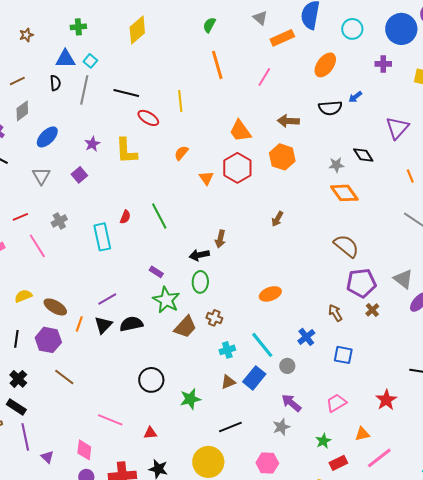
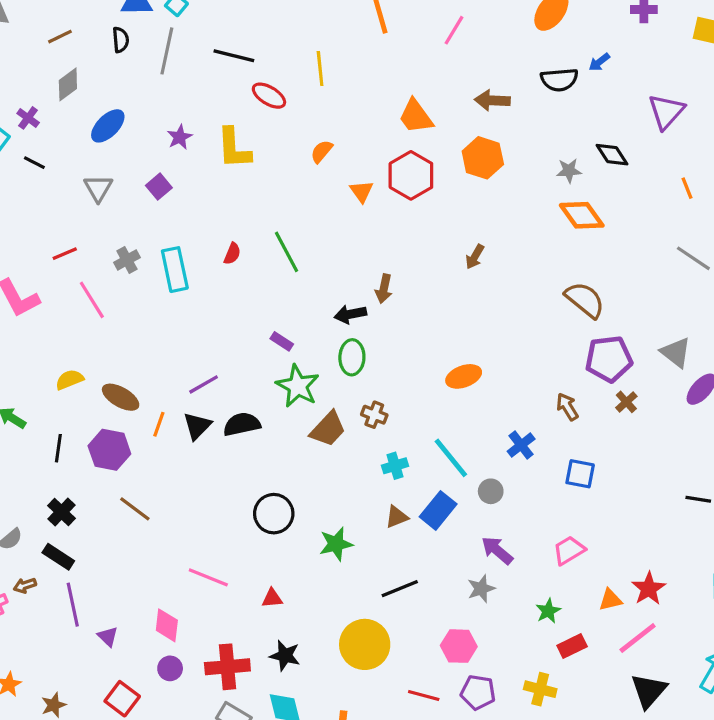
cyan rectangle: (102, 237) -> (175, 270), moved
red star: (386, 400) -> (649, 589), moved

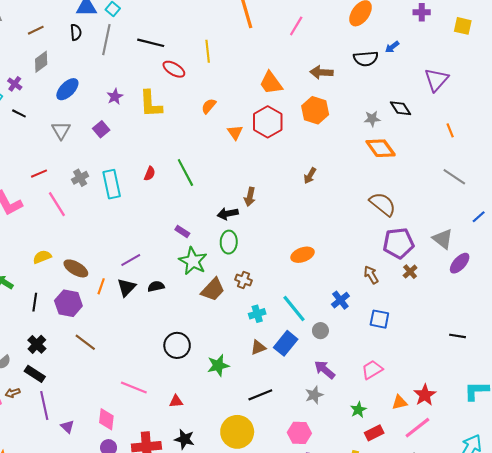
black semicircle: (242, 424) -> (156, 286), size x0.7

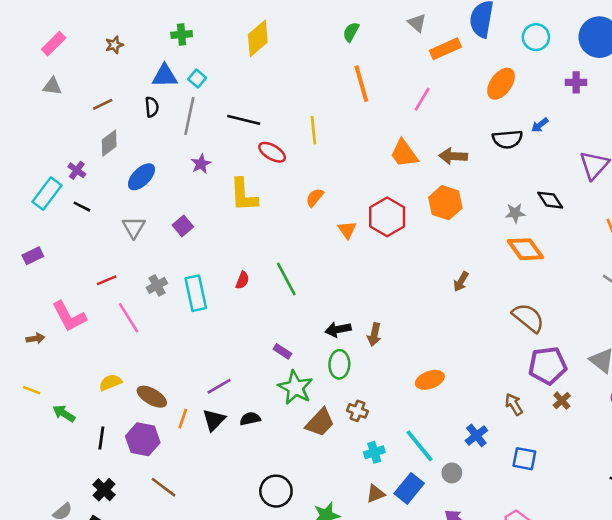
orange trapezoid: (271, 83) -> (404, 154), moved
purple star: (115, 97) -> (201, 164), moved
brown arrow: (310, 176) -> (461, 282), moved
brown arrow: (250, 197) -> (374, 335), moved

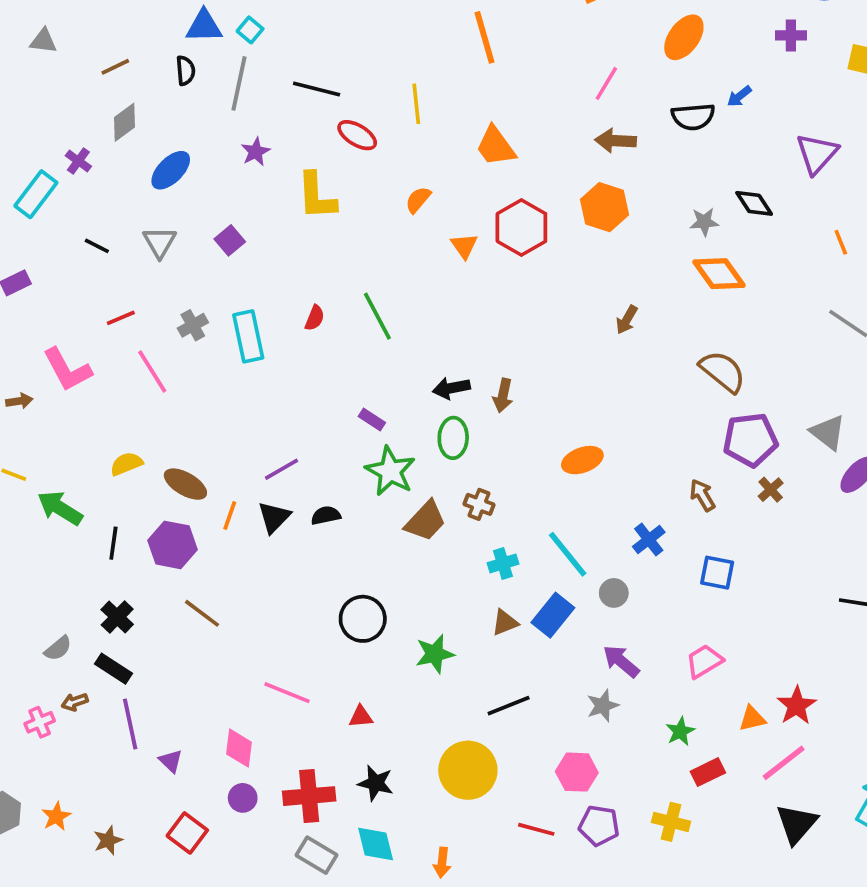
pink line: (422, 99) -> (606, 83), moved
orange trapezoid: (404, 154) -> (496, 146), moved
black line: (82, 207) -> (97, 246), moved
green arrow: (64, 413) -> (60, 508), size x1.4

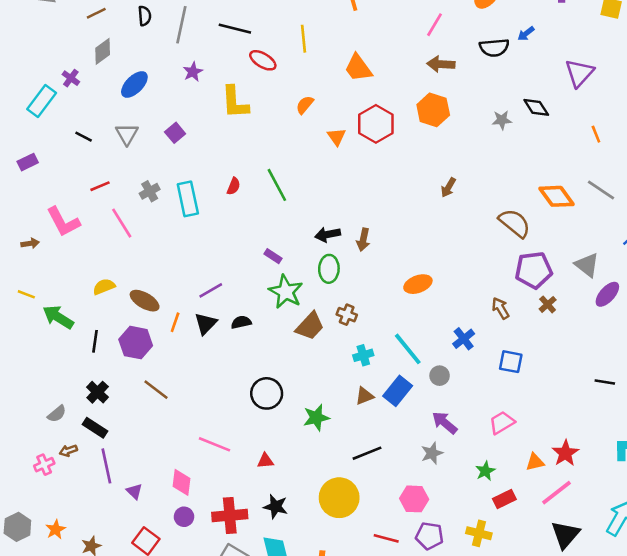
orange diamond: (719, 274) -> (557, 196), moved

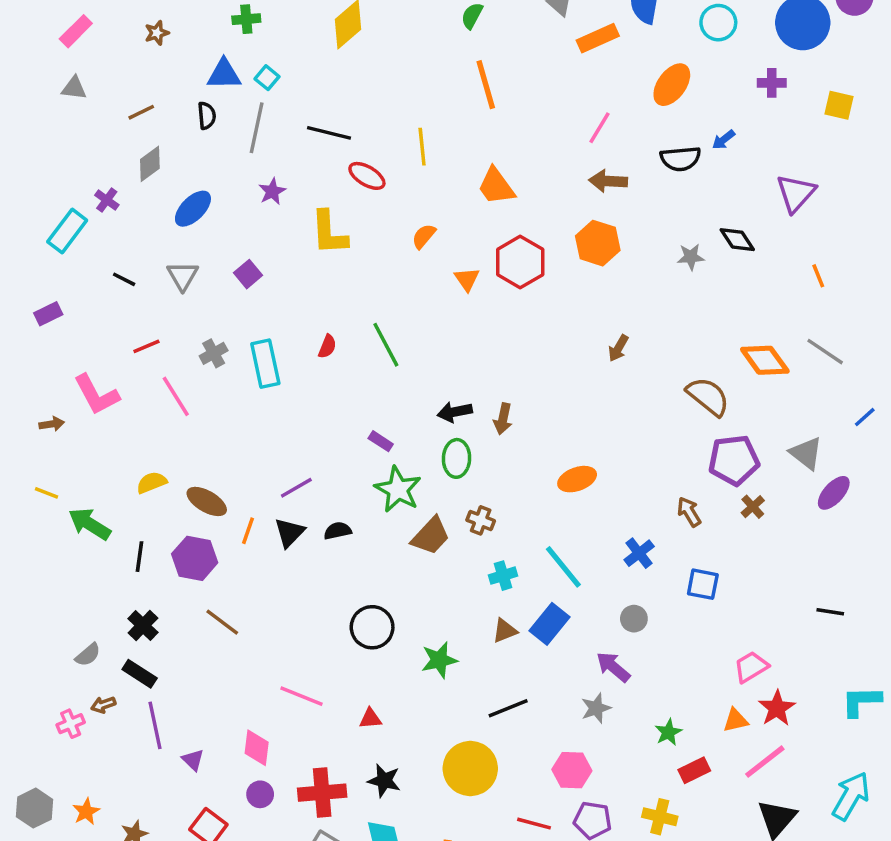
gray circle: (440, 376) -> (634, 619), moved
pink trapezoid: (502, 423) -> (751, 667), moved

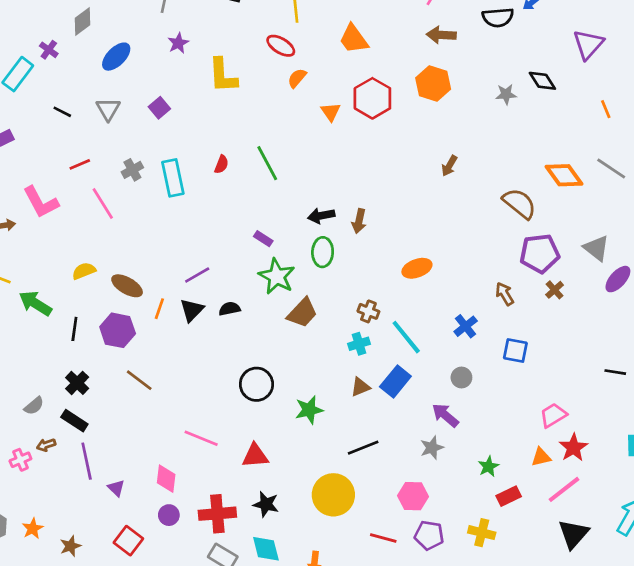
red ellipse: (367, 176) -> (281, 46), moved
brown cross: (481, 520) -> (368, 311), moved
red triangle: (370, 719) -> (255, 456), size x1.5

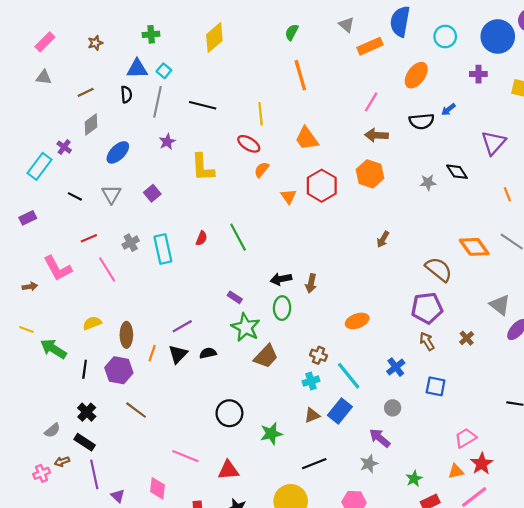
purple pentagon: (540, 253) -> (427, 308), moved
brown ellipse: (127, 286) -> (126, 335), turned 60

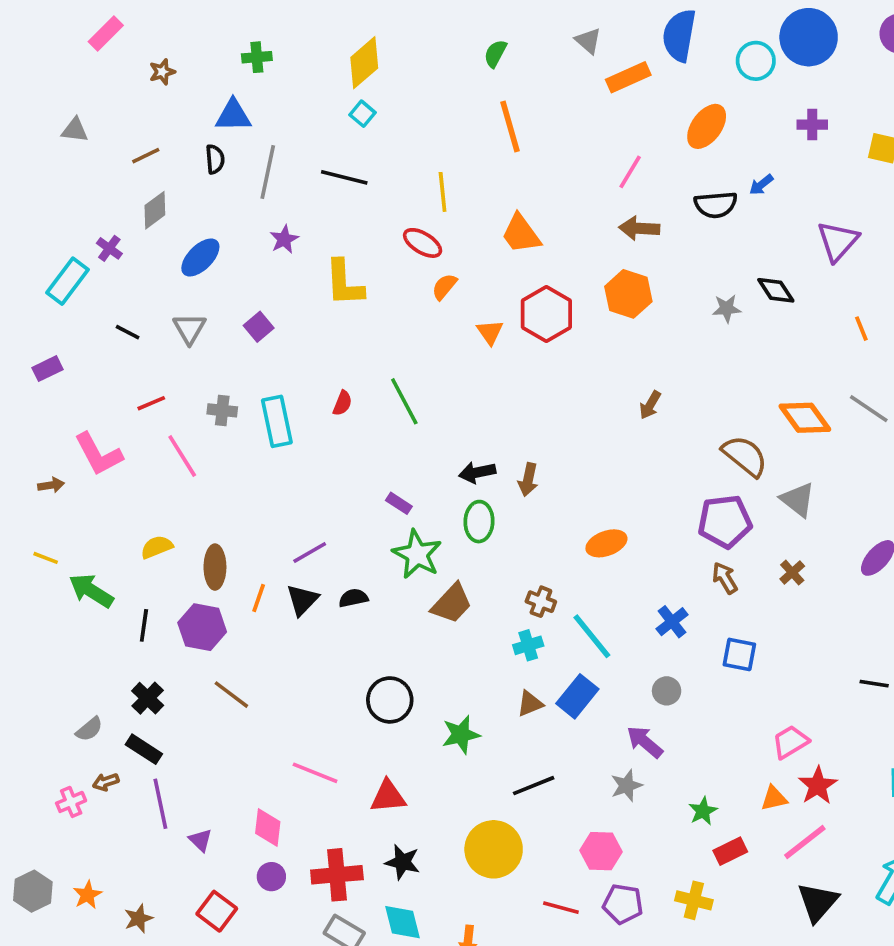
blue circle: (498, 36) -> (809, 37), moved
pink rectangle: (45, 42) -> (106, 34), moved
cyan square: (164, 71) -> (362, 114), moved
gray cross: (131, 243) -> (222, 410), turned 35
gray triangle: (500, 305) -> (798, 500), moved

